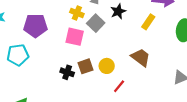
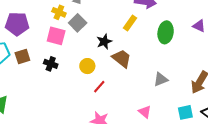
black star: (118, 11) -> (104, 42), moved
brown square: (85, 66) -> (22, 57), moved
black cross: (67, 72) -> (51, 64), moved

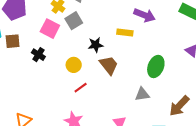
yellow rectangle: (130, 23) -> (125, 32), turned 49
green ellipse: (166, 32) -> (156, 66), moved

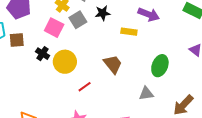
black star: (96, 45) -> (103, 13), moved
yellow circle: (74, 65) -> (65, 62), moved, size x1.5

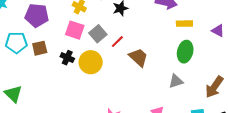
gray square: (78, 20) -> (98, 34), moved
yellow rectangle: (129, 32) -> (184, 24), moved
red line: (85, 87) -> (117, 42), moved

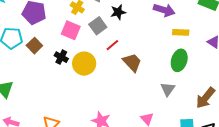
gray square: (98, 34) -> (98, 26), moved
brown square: (40, 48) -> (34, 46), turned -35
gray triangle: (176, 81) -> (168, 89), turned -42

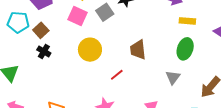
red line: (112, 45) -> (117, 75), moved
black cross: (61, 57) -> (44, 51), moved
brown trapezoid: (132, 62) -> (138, 50), turned -145

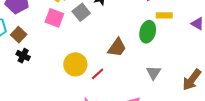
green ellipse: (185, 49) -> (148, 32), moved
yellow circle: (90, 50) -> (75, 64), moved
brown trapezoid: (138, 50) -> (117, 47), turned -135

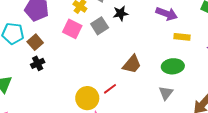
green ellipse: (148, 32) -> (173, 66), moved, turned 65
black cross: (23, 56) -> (38, 63), turned 32
yellow circle: (75, 64) -> (87, 98), moved

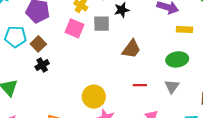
gray square: (100, 26) -> (102, 24), turned 36
brown trapezoid: (132, 64) -> (131, 49), moved
red line: (110, 89) -> (140, 85), moved, turned 40

